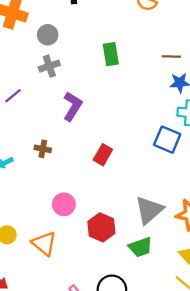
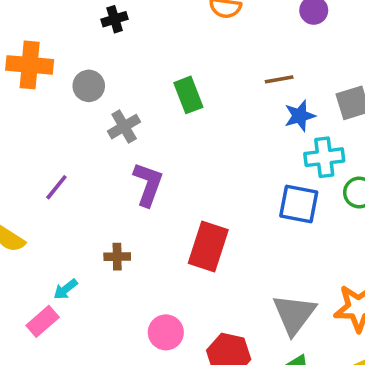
gray cross: (49, 66) -> (124, 127), moved
red rectangle: (103, 155) -> (208, 247), size x1.5

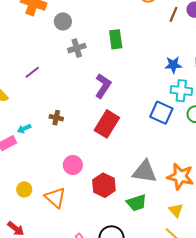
brown line: (279, 79) -> (173, 14), moved, turned -70
purple L-shape: (148, 184) -> (103, 86), moved
gray triangle: (294, 314) -> (145, 172), turned 48

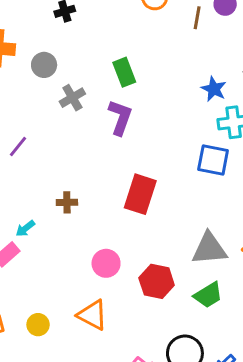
blue star: (173, 65) -> (214, 89), turned -30
purple L-shape: (103, 86) -> (120, 117), moved
yellow circle: (24, 189) -> (38, 325), moved

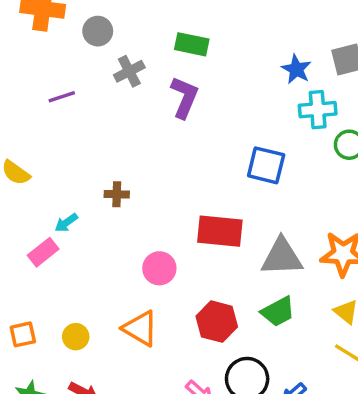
green rectangle: (124, 72) -> (192, 44), turned -60
purple line: (18, 146) -> (62, 97), moved, turned 30
blue square: (213, 160) -> (266, 165), moved
red rectangle: (140, 194) -> (220, 231), moved, turned 75
red hexagon: (157, 281) -> (217, 322), moved

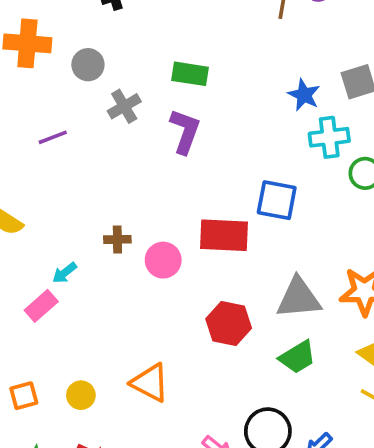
red rectangle: (220, 231) -> (224, 235), moved
pink circle: (159, 268) -> (163, 260), moved
red hexagon: (217, 322) -> (229, 323), moved

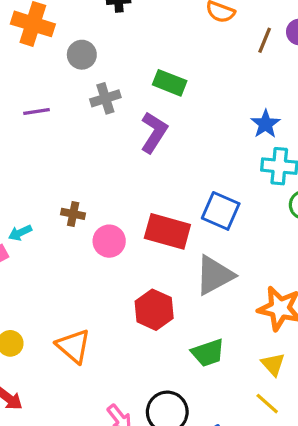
gray triangle: (299, 298) -> (214, 275), moved, turned -36

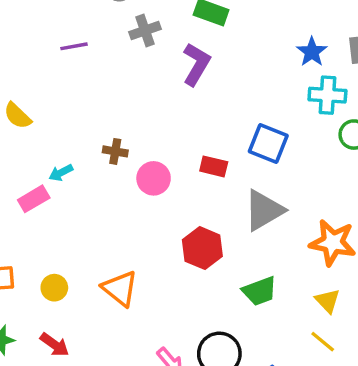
red rectangle: (167, 231) -> (214, 166), size x0.6

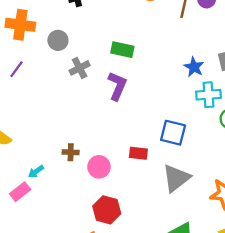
purple line: (74, 46) -> (17, 69), moved, turned -36
red hexagon: (202, 248) -> (107, 210), moved

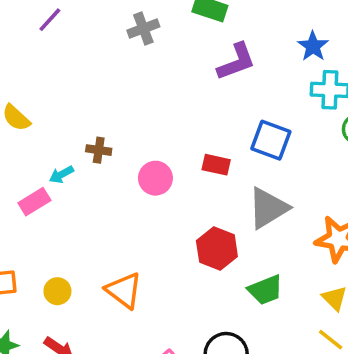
purple L-shape: (117, 86) -> (236, 62), moved, turned 40
brown cross: (71, 152) -> (99, 150), moved
red hexagon: (107, 210) -> (217, 249), moved

